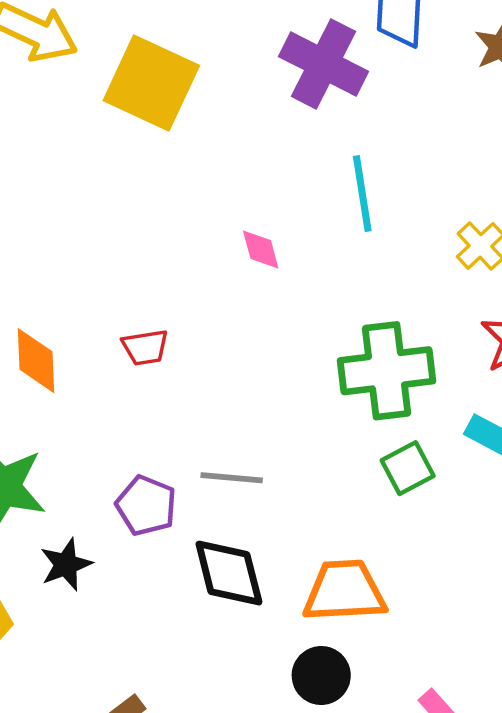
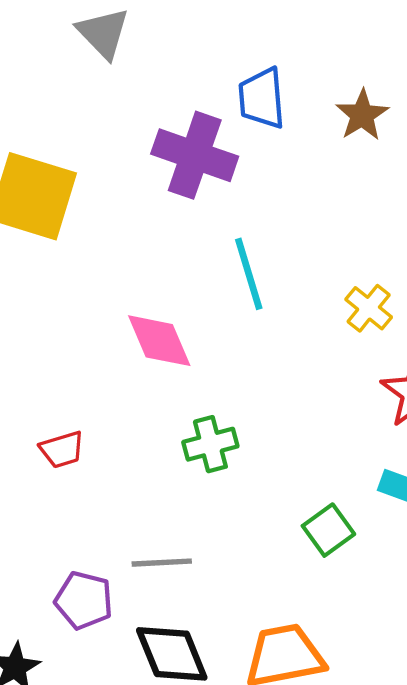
pink diamond: (261, 249) -> (159, 341), size x1.6
green cross: (387, 371) -> (210, 444), moved, size x0.6

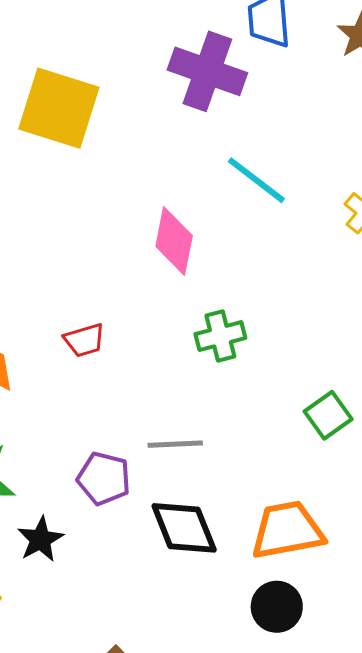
cyan line: (249, 274) -> (256, 180), turned -36
pink diamond: (159, 341) -> (174, 241), turned 34

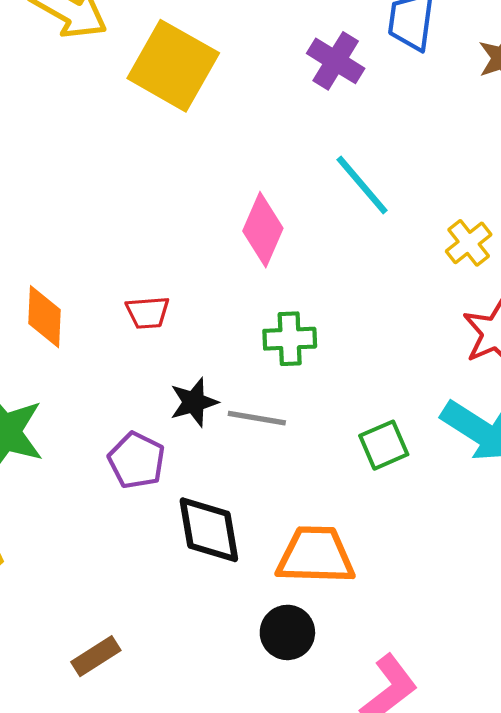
purple cross: (207, 71) -> (336, 61), size x0.7
gray line: (175, 444) -> (257, 418), moved
black star: (40, 539) -> (194, 402), moved

